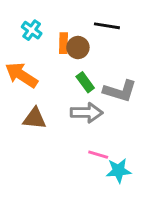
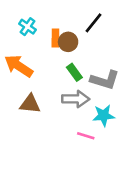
black line: (107, 26) -> (93, 23), turned -60
cyan star: (118, 171) -> (104, 115), moved

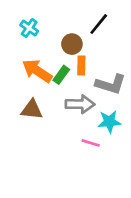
orange rectangle: (55, 38) -> (81, 65), moved
orange arrow: (19, 66) -> (37, 71), moved
green rectangle: (74, 72) -> (61, 75), moved, turned 72

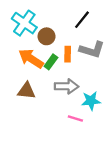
cyan cross: (29, 28) -> (24, 23), size x1.6
brown circle: (72, 44) -> (47, 36), moved
gray L-shape: (111, 84) -> (92, 50), moved

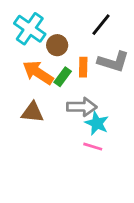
cyan star: (91, 101) -> (97, 123), moved, turned 30

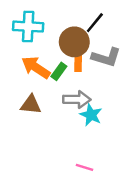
cyan cross: (30, 29) -> (28, 27), turned -32
brown circle: (57, 45) -> (74, 42), moved, size x1.5
pink line: (93, 147) -> (85, 167), moved

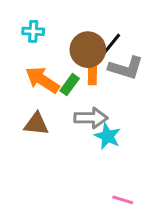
black line: (95, 23) -> (111, 45), moved
cyan cross: (28, 27) -> (33, 31), size x0.6
pink line: (85, 167) -> (123, 200), moved

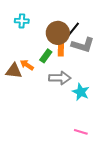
orange arrow: (42, 80) -> (27, 65), moved, size x0.6
brown triangle: (36, 124) -> (14, 71), moved
cyan star: (108, 136) -> (81, 92), moved

